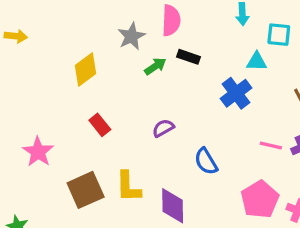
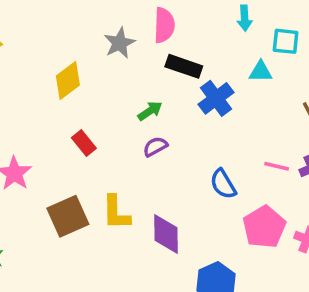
black rectangle: (189, 57) -> (184, 66), size x1.4
green arrow: (155, 66) -> (150, 111), moved
blue cross: (236, 93) -> (216, 98), moved
blue semicircle: (206, 161) -> (223, 184), moved

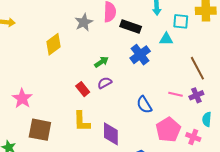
black rectangle: (184, 66) -> (131, 26), moved
red rectangle: (84, 143) -> (83, 89), moved
brown square: (68, 216) -> (40, 130), moved, turned 35

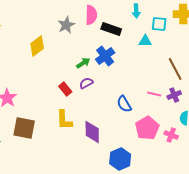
blue cross: (140, 55) -> (105, 56), moved

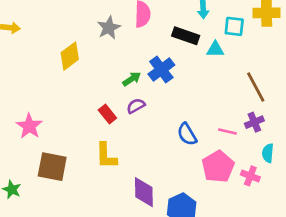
black rectangle: (111, 29) -> (186, 36), moved
pink line: (154, 94) -> (227, 132), moved
purple diamond: (92, 132) -> (144, 192), moved

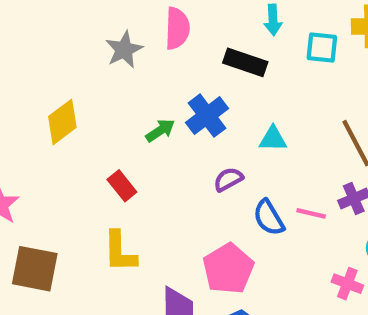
cyan triangle: (215, 49) -> (273, 139), moved
yellow diamond: (70, 56) -> (62, 122), moved
purple semicircle: (136, 106) -> (228, 179), moved
blue semicircle: (187, 134) -> (269, 218), moved
pink pentagon: (218, 167) -> (228, 269), moved

